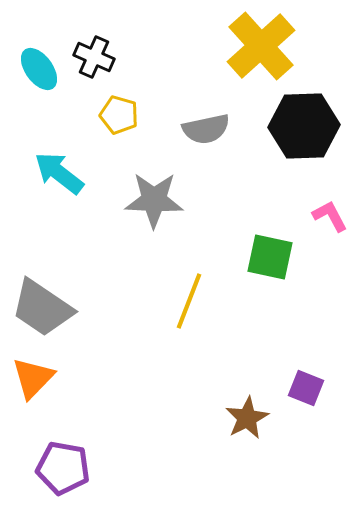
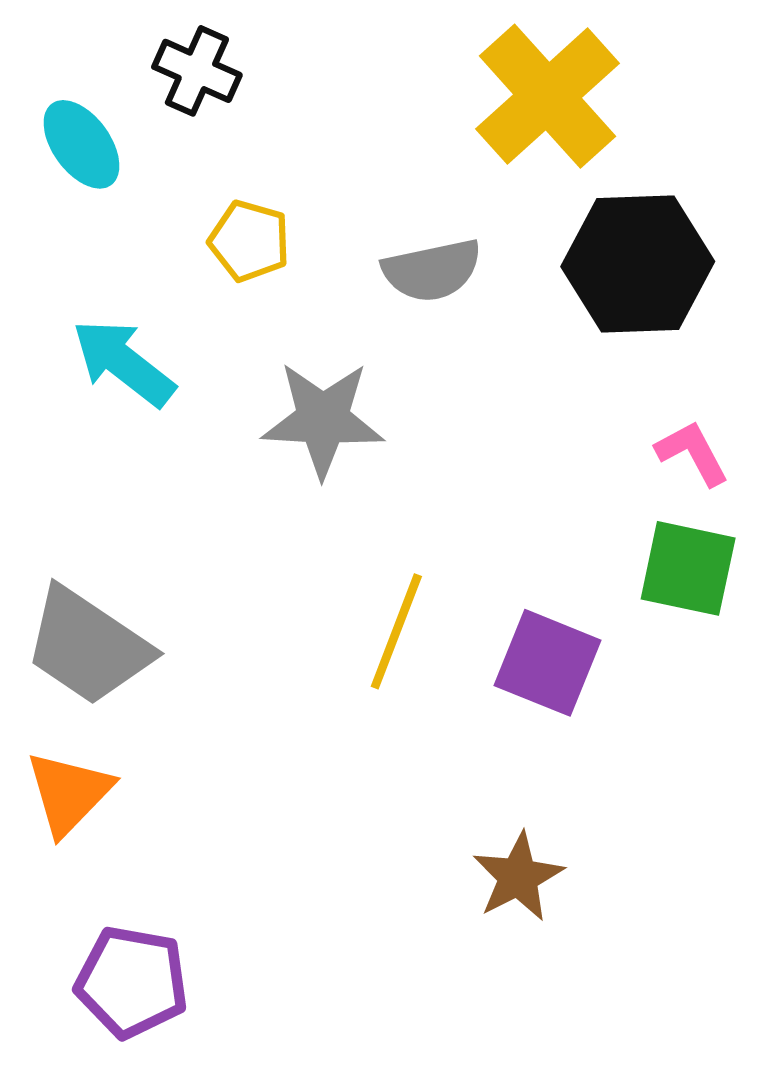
black cross: (94, 57) -> (197, 71), moved
green square: (270, 257) -> (688, 568), moved
purple square: (306, 388) -> (547, 663), moved, size x1.4

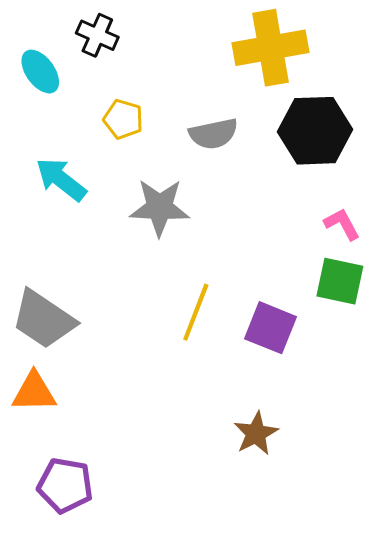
yellow cross: (547, 96) -> (270, 48), turned 32
orange triangle: (69, 793) -> (34, 392), turned 45

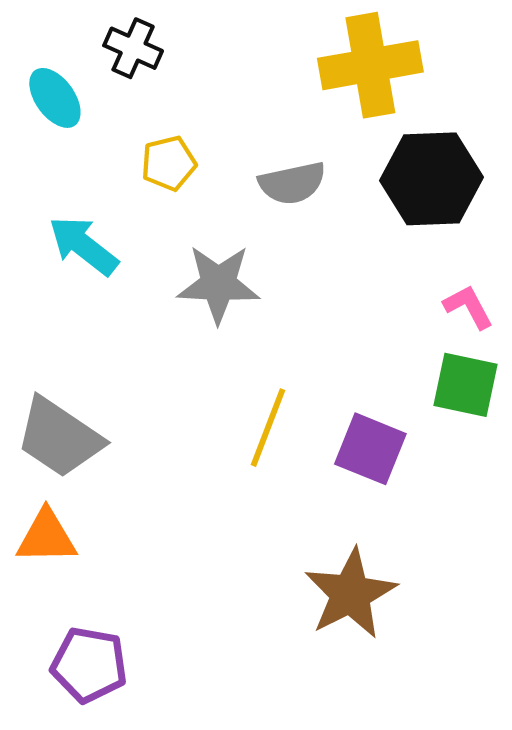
yellow pentagon: (123, 119) -> (169, 163), turned -30
brown star: (256, 433) -> (350, 594), size x1.5

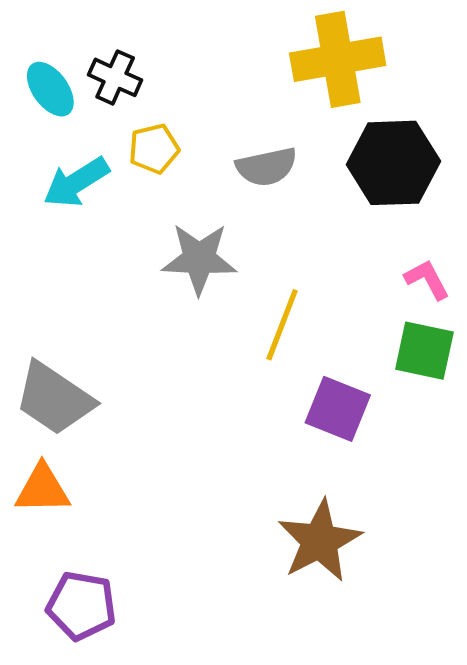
black cross: (133, 48) -> (115, 77), moved
cyan arrow: (83, 246) -> (76, 182), moved, turned -70
yellow line: (268, 428) -> (282, 325), moved

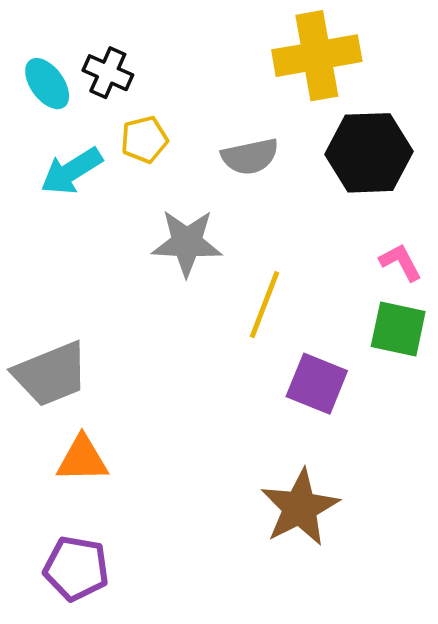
gray trapezoid: (54, 399) -> (51, 374), turned -56
orange triangle: (43, 489) -> (82, 459), moved

